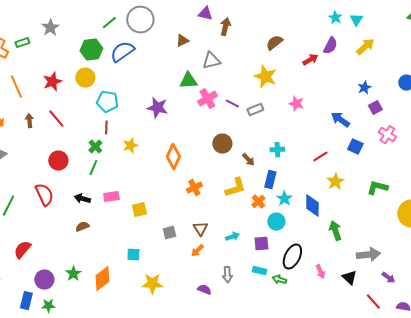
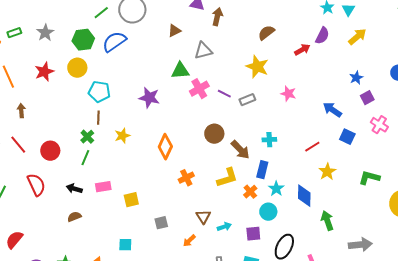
gray star: (50, 28) -> (45, 33), moved
red line: (56, 119) -> (18, 145), moved
brown arrow: (248, 160) -> (240, 150), size x1.5
brown triangle: (200, 229) -> (203, 217), moved

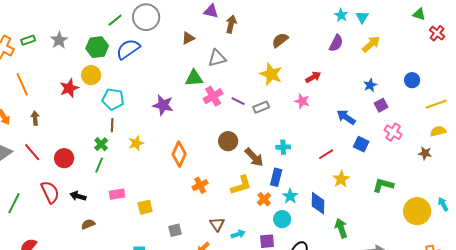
red arrow: (302, 50) -> (313, 77), moved
red star: (44, 72) -> (69, 88), moved
black arrow: (74, 189) -> (78, 196), moved

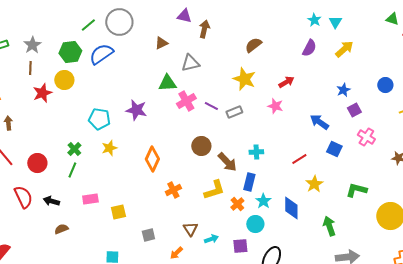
cyan pentagon: (113, 99) -> (99, 119), moved
brown line: (112, 125) -> (30, 68), moved
green arrow: (341, 228) -> (329, 226), moved

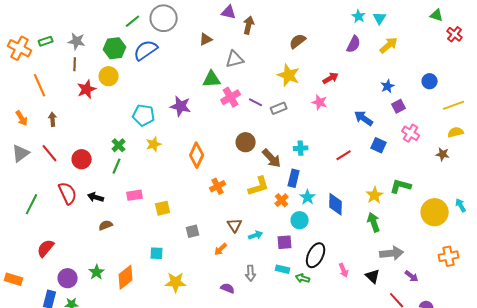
gray star: (32, 45) -> (77, 41), turned -30
yellow star: (314, 184) -> (375, 195), moved

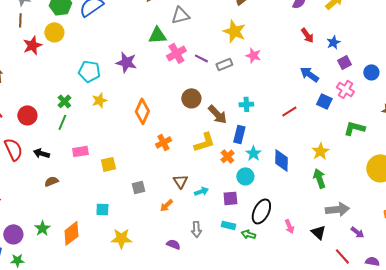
red arrow: (331, 78) -> (307, 35), moved, turned 84
blue circle: (430, 81) -> (371, 72), moved
pink star: (320, 102) -> (253, 55), moved
pink cross: (411, 133) -> (345, 89), moved
green L-shape: (401, 186) -> (354, 128), moved

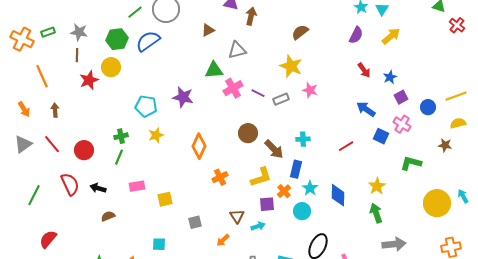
green cross: (64, 101) -> (121, 136), turned 32
purple square: (230, 198) -> (267, 204), moved

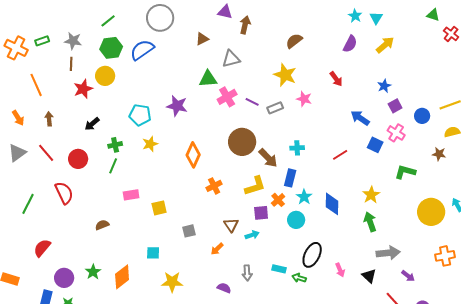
green line: (135, 12) -> (108, 21), moved
red arrow: (364, 70) -> (336, 79), moved
brown circle: (248, 133) -> (242, 142), size x1.4
black arrow: (98, 188) -> (92, 124), moved, turned -56

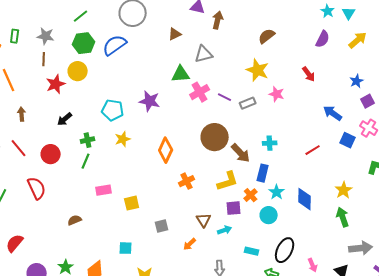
green rectangle: (42, 41) -> (15, 36), turned -64
cyan rectangle: (279, 269) -> (252, 251), moved

